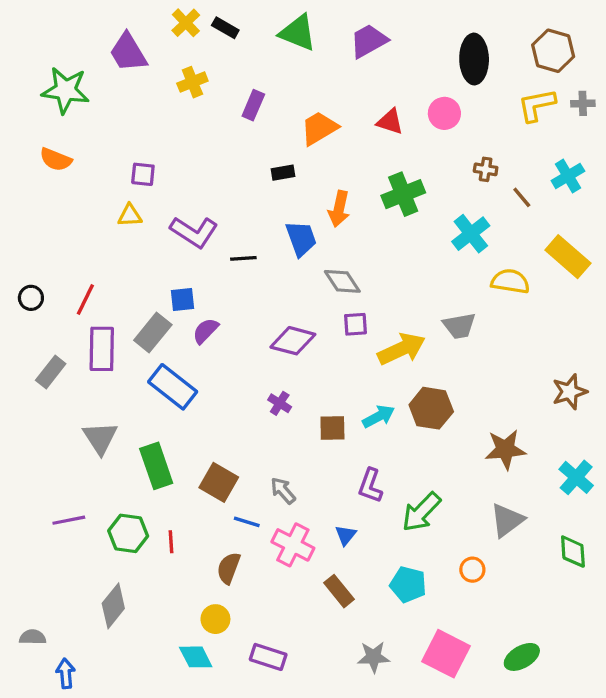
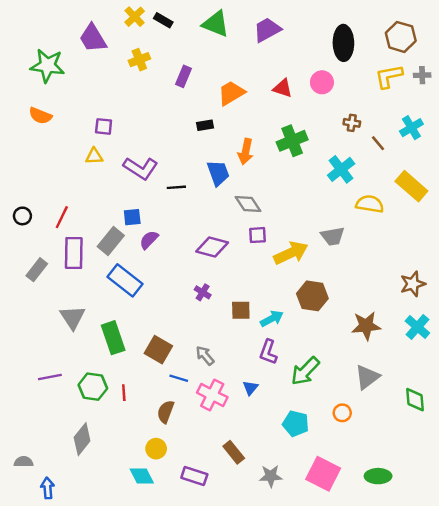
cyan arrow: (379, 416) -> (272, 319), moved
cyan cross: (576, 477) -> (417, 327), moved
brown rectangle: (339, 591) -> (234, 452), moved
green ellipse: (522, 657) -> (378, 476), turned 30

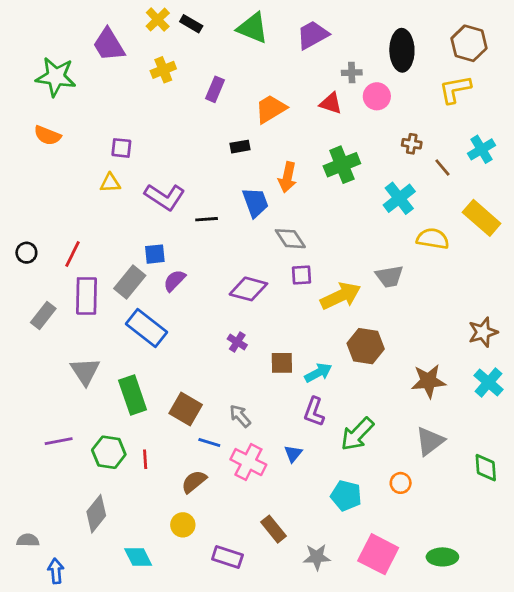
gray cross: (422, 75) -> (352, 73), moved
brown semicircle: (166, 412) -> (194, 482), turned 30
cyan diamond: (142, 476) -> (138, 557), moved

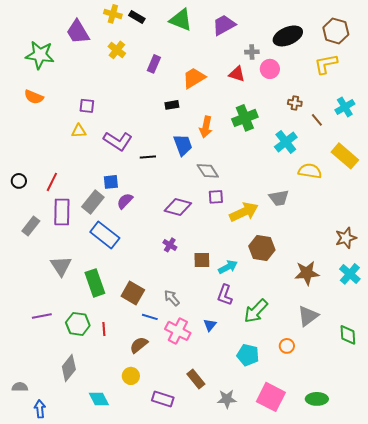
yellow cross: (158, 20) -> (113, 14), turned -30
black ellipse: (402, 50) -> (288, 36), turned 68
yellow cross: (163, 70) -> (117, 50), turned -30

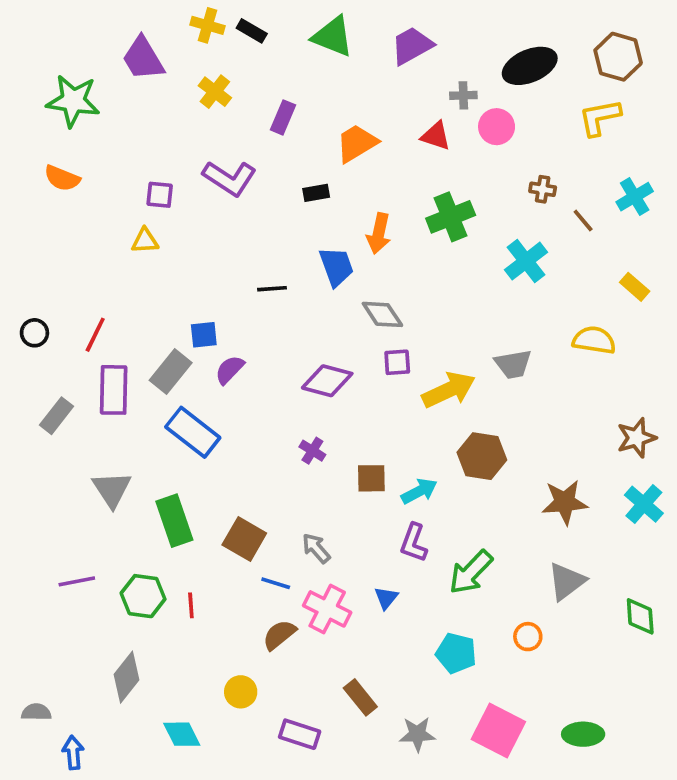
purple L-shape: (118, 141) -> (230, 178), moved
yellow rectangle: (345, 156) -> (635, 287), size x0.6
yellow semicircle: (310, 171) -> (594, 340), moved
brown semicircle: (139, 345) -> (279, 635), moved

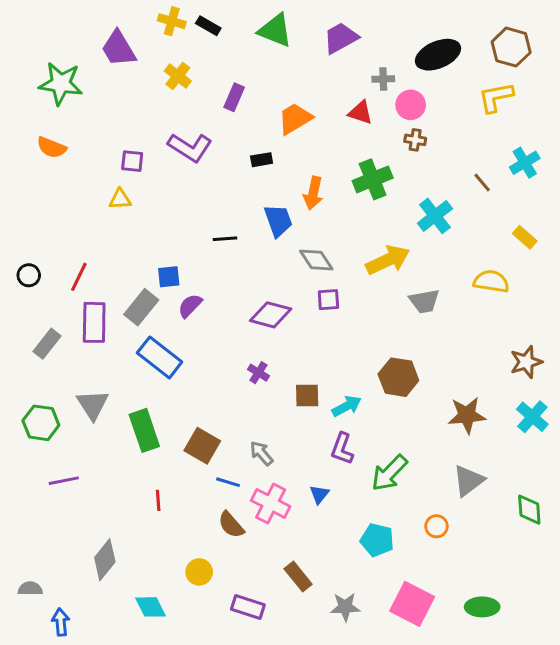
brown cross: (543, 189) -> (415, 140), moved
yellow arrow: (449, 390) -> (388, 260), moved
green hexagon: (143, 596) -> (41, 423), moved
brown semicircle: (279, 635) -> (231, 525), turned -92

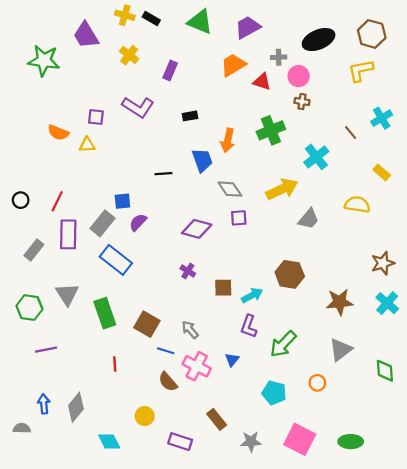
orange trapezoid: (295, 119) -> (233, 65), moved
orange semicircle: (52, 147) -> (58, 133), moved
gray trapezoid: (424, 301) -> (309, 219), turned -40
blue arrow: (61, 622) -> (44, 404), moved

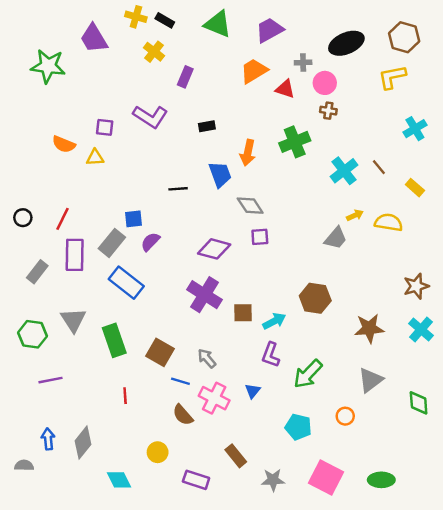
yellow cross: (129, 55) -> (154, 52), moved
brown line: (351, 133) -> (379, 167), moved
yellow arrow: (282, 189) -> (355, 215), moved, size x0.5
purple cross: (188, 271) -> (204, 295), size x2.0

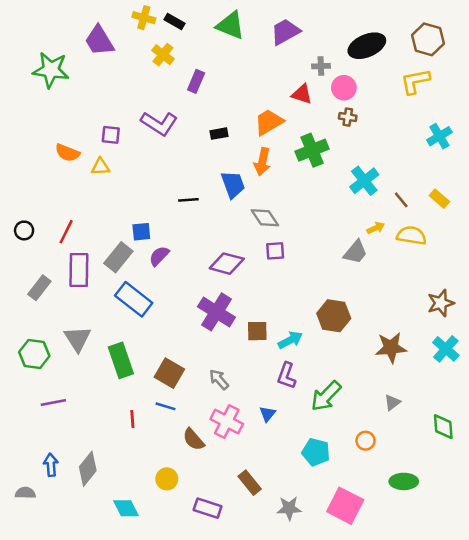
orange trapezoid: (254, 71) -> (269, 122), moved
brown line: (379, 167) -> (401, 200), moved
gray triangle: (370, 380) -> (392, 402), size x0.6
blue line: (180, 381) -> (166, 406), moved
green ellipse: (381, 480) -> (404, 481), moved

